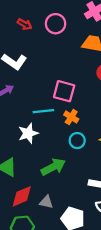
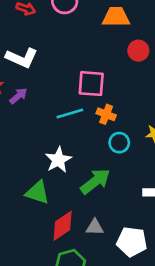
white star: (28, 133) -> (58, 160), moved

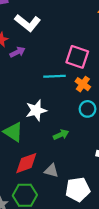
green arrow: (95, 181) -> (61, 135), size x0.6
white pentagon: (132, 242) -> (78, 189), turned -30

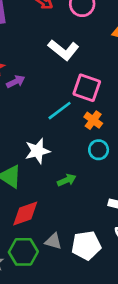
white L-shape: (28, 23) -> (64, 50), moved
cyan line: (55, 76) -> (60, 111), turned -35
gray triangle: (51, 171) -> (53, 241), moved

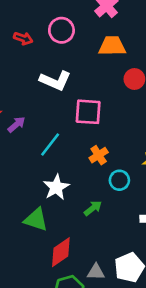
cyan line: (60, 111) -> (50, 145), moved
orange cross: (93, 120) -> (99, 155), moved, turned 36
cyan circle: (99, 150) -> (119, 180), moved

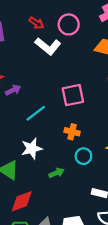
white L-shape: (55, 81) -> (48, 46), moved
pink square: (88, 112) -> (73, 95), turned -30
orange cross: (99, 155) -> (72, 132), turned 32

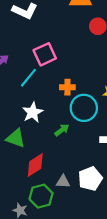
pink square: (73, 95) -> (45, 54), moved
cyan circle: (83, 156) -> (84, 108), size x1.6

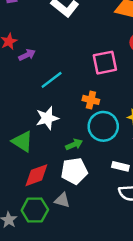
pink square: (45, 54) -> (105, 63), moved
white pentagon: (90, 179) -> (74, 171), moved

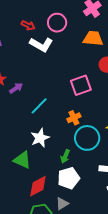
orange cross: (91, 100) -> (74, 118), turned -32
green arrow: (74, 144) -> (65, 156), turned 144
gray triangle: (62, 200) -> (62, 204), turned -40

